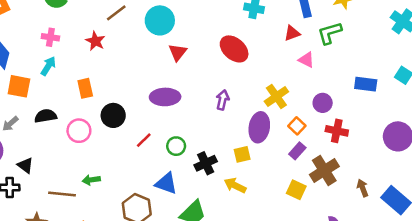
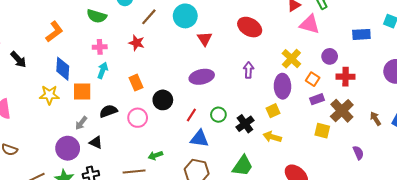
pink triangle: (306, 60) -> (310, 24), size x1.5
purple rectangle: (297, 151) -> (317, 99), turned 40
black triangle: (25, 165) -> (96, 142), moved
blue triangle: (166, 183) -> (200, 139), moved

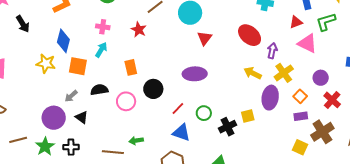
purple arrow: (248, 70) -> (272, 51), moved
red cross: (346, 77) -> (332, 100), turned 30
yellow square: (273, 111) -> (248, 116), moved
yellow arrow: (272, 137) -> (253, 73), moved

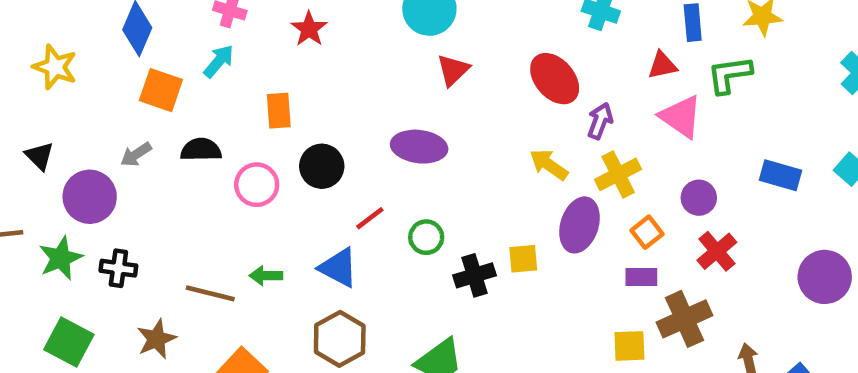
yellow star: (46, 63) -> (55, 67), moved
black triangle: (82, 117) -> (40, 156), moved
blue triangle: (181, 133) -> (338, 268), moved
yellow square: (300, 147) -> (629, 346), turned -35

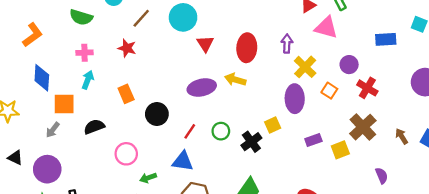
red ellipse: (555, 79) -> (247, 48), moved, turned 64
gray arrow: (136, 154) -> (53, 130), moved
yellow arrow: (549, 165) -> (235, 80), moved
pink circle: (257, 185) -> (126, 154), moved
purple rectangle: (641, 277) -> (313, 140), moved

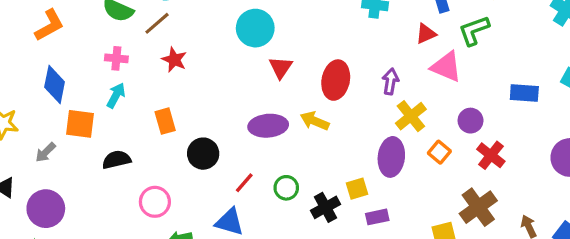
brown line: (141, 18) -> (157, 23), moved
gray arrow: (53, 130) -> (46, 152), moved
purple rectangle: (313, 140) -> (377, 217), moved

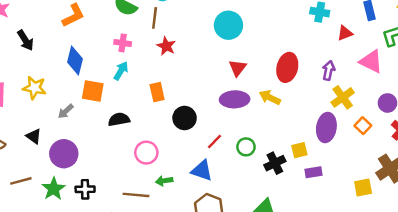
brown line: (157, 23) -> (155, 18), turned -45
red triangle: (426, 34) -> (345, 33), moved
red triangle: (281, 67) -> (238, 68), moved

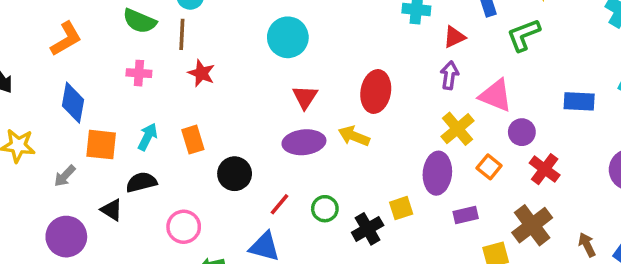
pink triangle: (371, 61) -> (496, 95), moved
purple arrow: (329, 70) -> (449, 75), moved
cyan arrow: (121, 71) -> (148, 137), moved
black triangle: (34, 136) -> (112, 210), moved
purple rectangle: (314, 172) -> (466, 215), moved

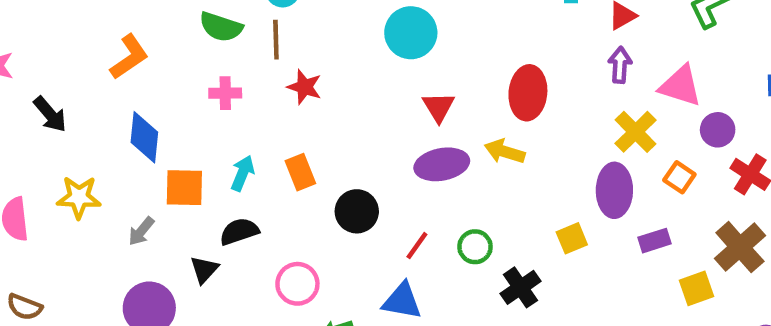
black triangle: (112, 210) -> (204, 270), turned 45
black cross: (368, 229) -> (521, 287), moved

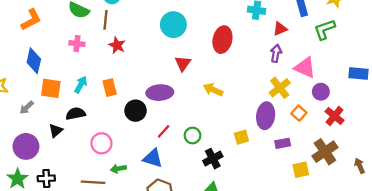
red ellipse: (528, 93) -> (222, 40), moved
purple ellipse: (442, 164) -> (160, 93), moved

